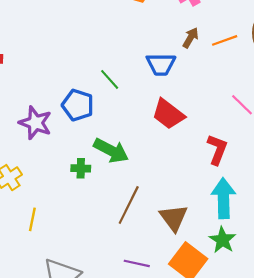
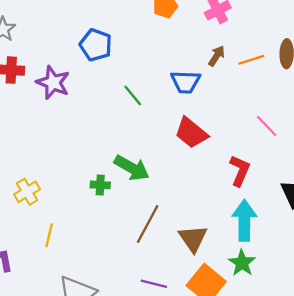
blue pentagon: (78, 105) -> (96, 45), moved
purple star: (35, 123) -> (53, 83), moved

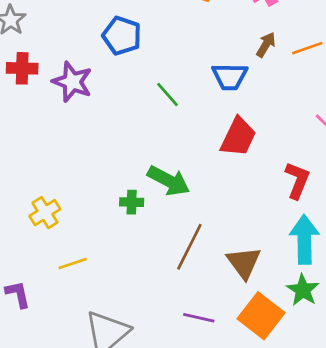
red trapezoid: (191, 133) -> (238, 137), turned -102
yellow line: (49, 235) -> (73, 264), turned 60

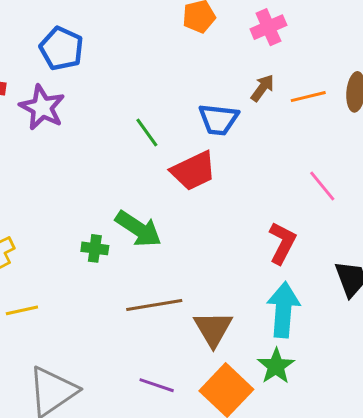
blue pentagon: (122, 36) -> (61, 49), moved
red trapezoid: (238, 137) -> (193, 171), moved, turned 33
brown line: (189, 247) -> (154, 305), turned 48

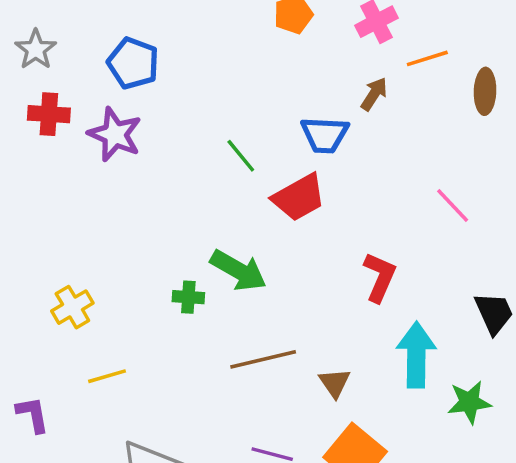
orange line: (308, 97) -> (427, 58), moved
red L-shape: (282, 243) -> (380, 277), moved
brown triangle: (213, 329) -> (335, 383), size x0.7
green star: (276, 366) -> (469, 402), moved, turned 30

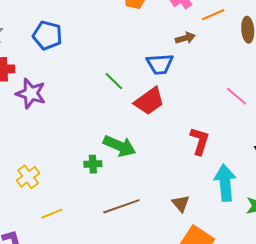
brown arrow: (374, 94) -> (185, 38), turned 48
purple star: (115, 134) -> (31, 93), moved
brown line: (263, 359) -> (121, 206), moved

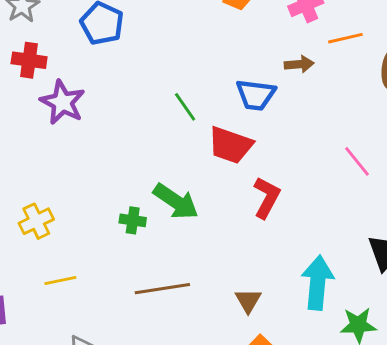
red trapezoid: (149, 101) -> (230, 145), turned 44
red L-shape: (200, 141) -> (267, 197), moved

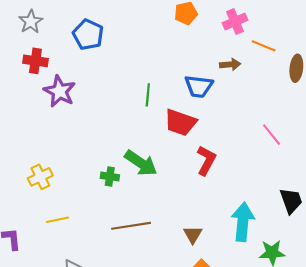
orange line: (345, 38) -> (264, 46), turned 35
green line: (185, 107) -> (148, 95), turned 40

